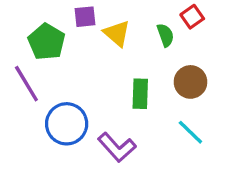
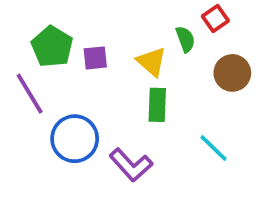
purple square: (85, 17) -> (95, 58), moved
yellow triangle: (117, 33) -> (152, 62), moved
brown circle: (190, 82) -> (232, 73), moved

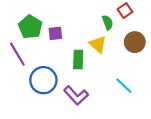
yellow triangle: (152, 62) -> (98, 44), moved
green rectangle: (157, 105) -> (78, 60), moved

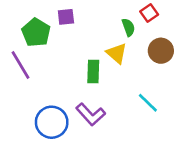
purple square: (55, 33) -> (66, 17), moved
blue circle: (43, 80) -> (52, 122), moved

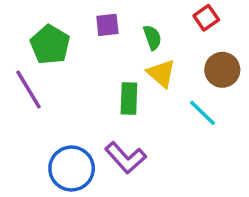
purple square: (66, 17) -> (107, 25), moved
green semicircle: (128, 27) -> (152, 37), moved
cyan line: (148, 103) -> (203, 113), moved

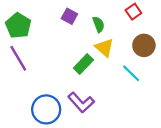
purple square: (107, 25) -> (69, 16), turned 35
green pentagon: (50, 45) -> (18, 26), moved
green rectangle: (129, 98) -> (83, 64), turned 42

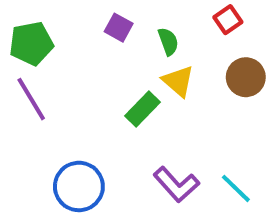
green pentagon: (18, 26) -> (31, 43), turned 30
cyan line: (131, 73) -> (236, 188), moved
purple L-shape: (81, 102) -> (176, 184), moved

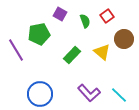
red square: (228, 20) -> (107, 16), moved
green pentagon: (31, 43) -> (39, 34), moved
yellow triangle: (178, 81) -> (102, 52), moved

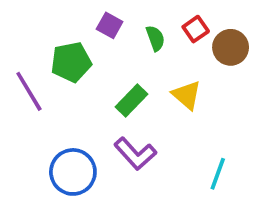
brown circle: (124, 39) -> (231, 47), moved
purple L-shape: (89, 93) -> (135, 154), moved
cyan line: (119, 95) -> (218, 174), turned 66

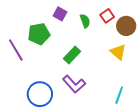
yellow triangle: (187, 95) -> (118, 52), moved

